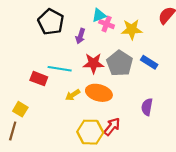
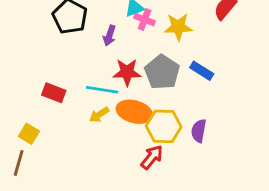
cyan line: (60, 69) -> (102, 90), moved
yellow hexagon: (90, 132) -> (164, 126), moved

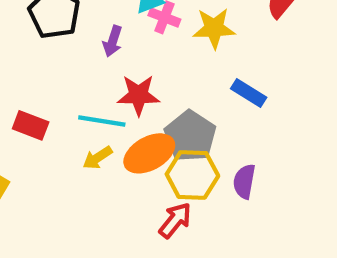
gray pentagon: (162, 72) -> (190, 136), moved
orange ellipse: (134, 112) -> (149, 153), turned -44

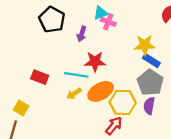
yellow star: (214, 28) -> (145, 45), moved
gray pentagon: (190, 136) -> (150, 83), moved

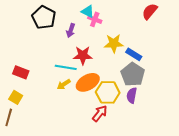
cyan triangle: (101, 13) -> (88, 11), turned 48
yellow star: (145, 45) -> (114, 43), moved
red rectangle: (40, 77) -> (21, 72), moved

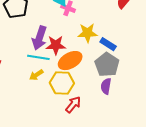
purple arrow: (71, 30) -> (39, 38), moved, size x1.6
orange ellipse: (88, 82) -> (70, 61), moved
yellow hexagon: (108, 92) -> (62, 83), moved

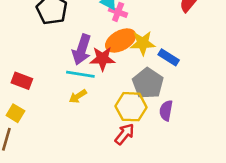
orange ellipse: (70, 61) -> (121, 40), moved
gray pentagon: (107, 65) -> (148, 83), moved
yellow hexagon: (62, 83) -> (131, 107), moved

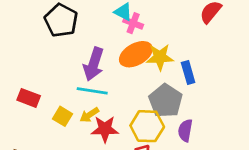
blue rectangle: (169, 57) -> (188, 73), turned 42
red star: (102, 59) -> (105, 129), moved
yellow square: (15, 113) -> (63, 116), moved

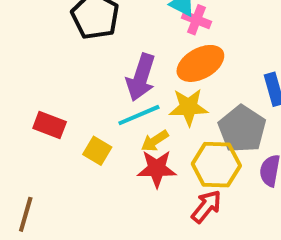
yellow star: (160, 57) -> (189, 107), moved
cyan line: (92, 91) -> (139, 115), turned -32
yellow arrow: (89, 115) -> (155, 141), moved

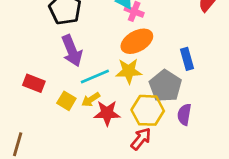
purple arrow: (141, 77) -> (72, 51), moved, turned -40
yellow arrow: (155, 141) -> (91, 100), moved

